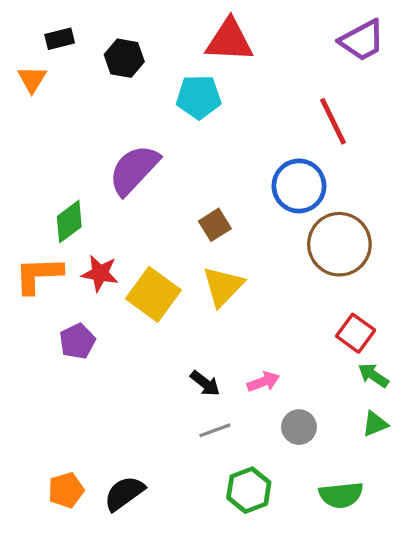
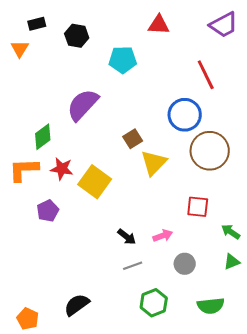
red triangle: (229, 40) -> (159, 25), moved, size x0.7
yellow triangle: (223, 286) -> (154, 163), moved
red square: (356, 333) -> (198, 207), moved, turned -30
orange pentagon: (66, 490) -> (28, 319), moved, turned -30

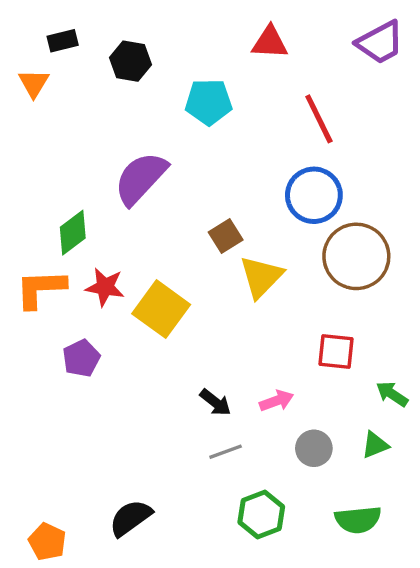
red line: (206, 75) -> (319, 119), moved
green triangle: (232, 262) -> (375, 445), moved

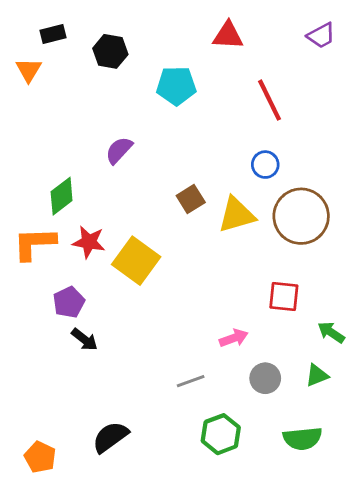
purple trapezoid: (380, 42) -> (321, 36), size x0.7
purple semicircle: (141, 178) -> (119, 150), size x0.6
blue circle: (314, 195) -> (265, 165), size x0.6
yellow triangle: (261, 277) -> (237, 215), moved, turned 30
black arrow: (215, 402) -> (85, 340), moved

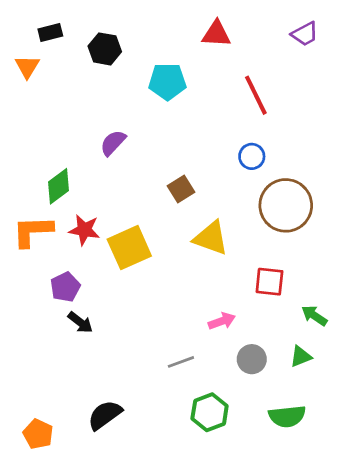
yellow triangle: (237, 215) -> (211, 238), moved, turned 36
yellow square: (136, 261) -> (129, 248), turned 30

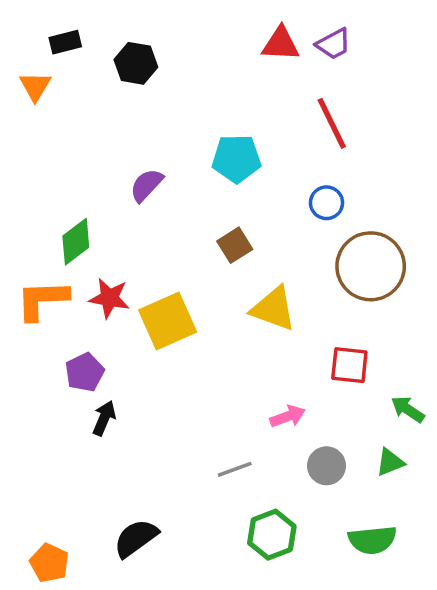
purple trapezoid: (305, 34) -> (334, 44), moved
cyan pentagon: (167, 82) -> (236, 159), moved
black arrow: (80, 322) -> (104, 418), turned -105

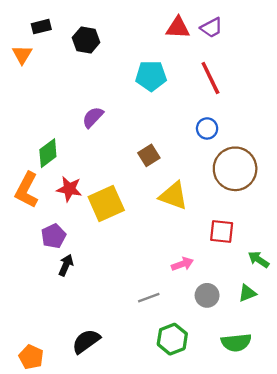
cyan pentagon: (236, 159) -> (151, 76), moved
orange L-shape: (42, 300) -> (27, 190), turned -60

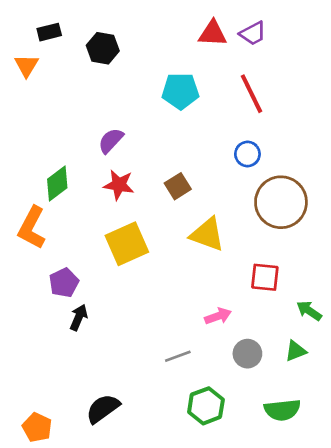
red star: (69, 189) -> (119, 185), moved

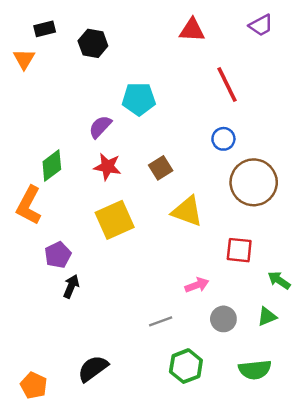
purple trapezoid: (253, 33) -> (261, 25), moved
cyan pentagon: (180, 91) -> (139, 99), moved

